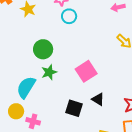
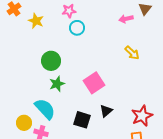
cyan semicircle: (26, 87) -> (45, 109), moved, turned 105
black triangle: (98, 99) -> (106, 111), turned 48

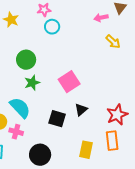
yellow arrow: (132, 53) -> (113, 42), moved

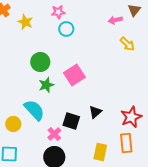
pink square: (69, 82) -> (74, 75), moved
pink cross: (16, 132) -> (54, 134), moved, turned 32

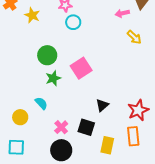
cyan semicircle: (34, 110) -> (41, 103), size x0.6
black square: (71, 121) -> (86, 127), moved

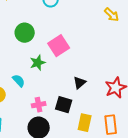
green star: (53, 78) -> (38, 63), moved
pink cross: (61, 127) -> (39, 105), turned 32
orange rectangle: (133, 136) -> (111, 125), moved

